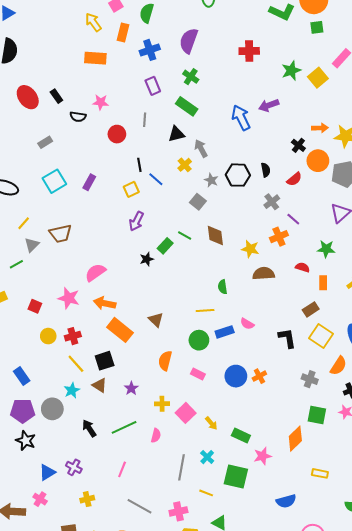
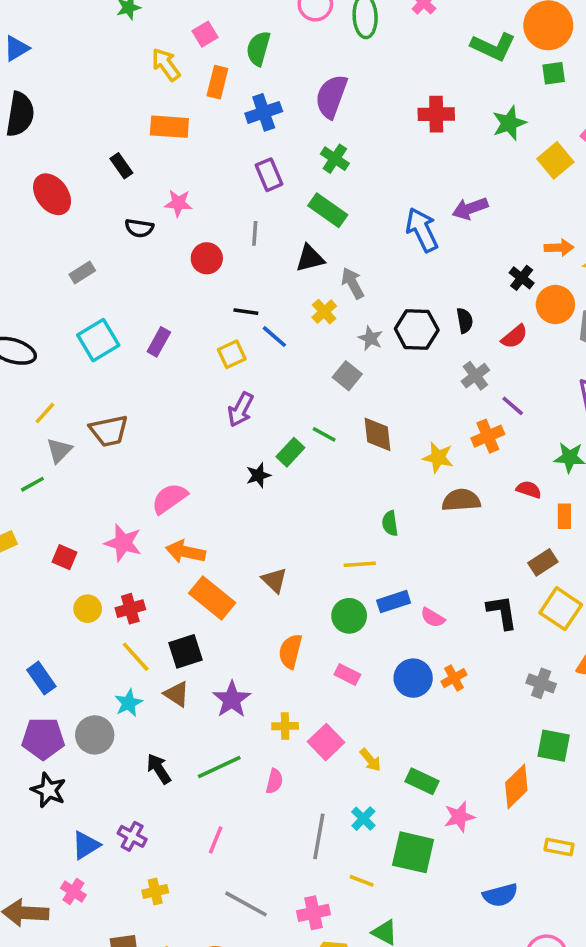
green star: (291, 70) -> (509, 123), moved
black rectangle: (56, 96) -> (121, 166), moved
black line: (139, 165) -> (246, 312), turned -72
pink semicircle: (247, 324) -> (433, 618), moved
purple star: (131, 388) -> (232, 699), size x1.5

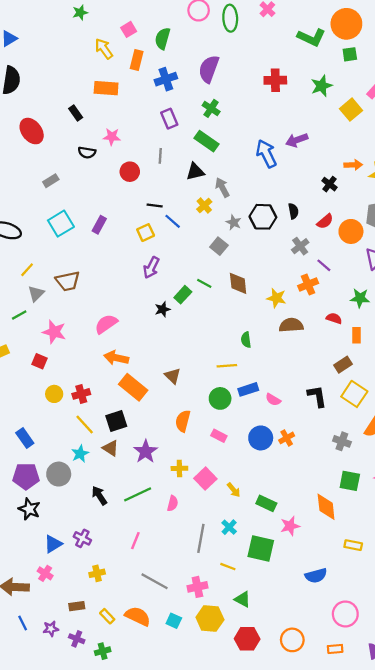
orange circle: (555, 305) -> (351, 231), moved
pink star: (123, 543) -> (54, 332), moved
orange diamond: (516, 787) -> (326, 507), turned -52

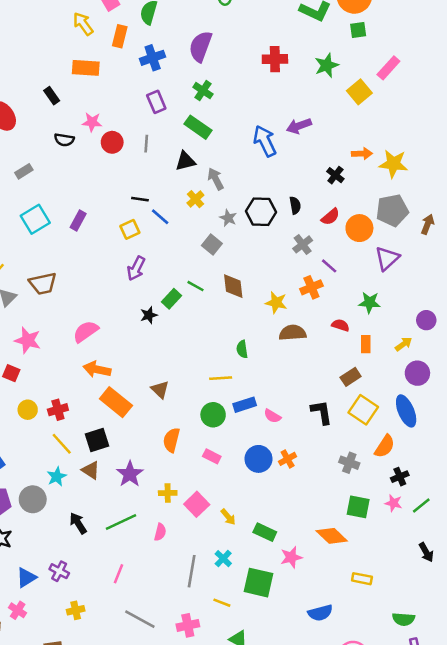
red circle: (130, 172) -> (112, 142), moved
orange diamond: (326, 507) -> (332, 536), turned -40

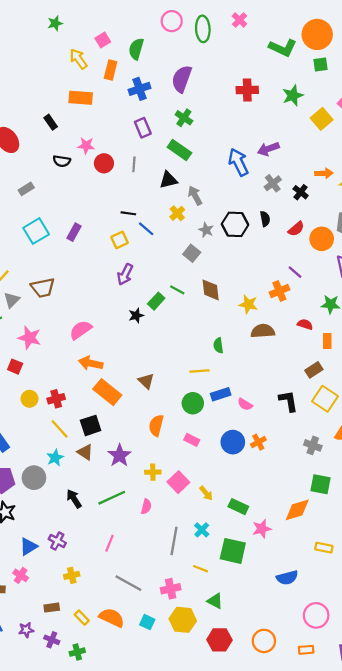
gray cross: (303, 244) -> (273, 183), moved
orange diamond: (332, 536) -> (297, 510), turned -60

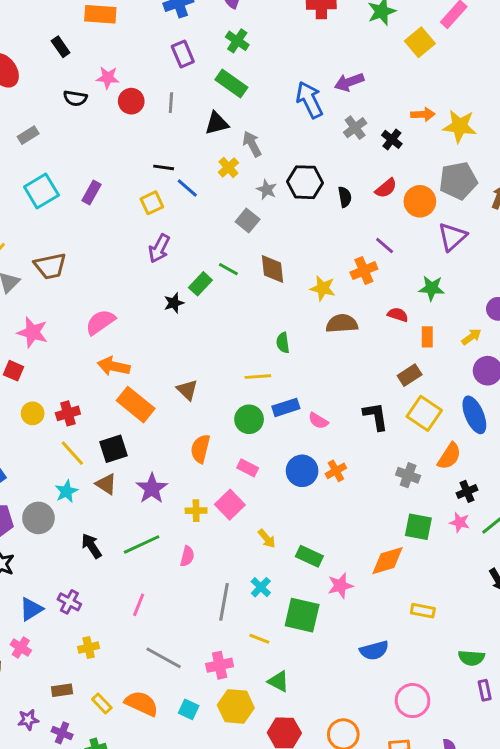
black semicircle: (265, 219) -> (345, 197), moved
pink square: (178, 482) -> (230, 505), moved

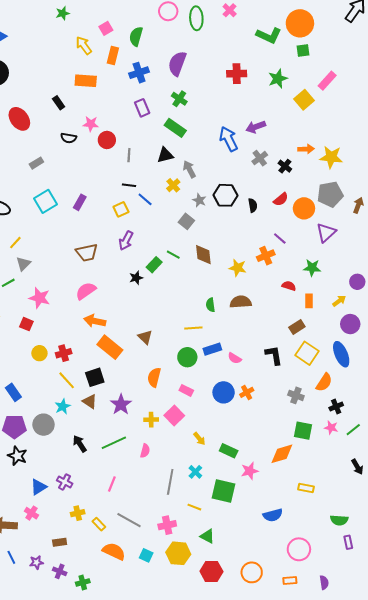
gray line: (171, 103) -> (129, 155), moved
brown trapezoid: (50, 266) -> (87, 253), moved
brown semicircle: (342, 324) -> (241, 302), moved
yellow rectangle: (102, 703) -> (99, 524), moved

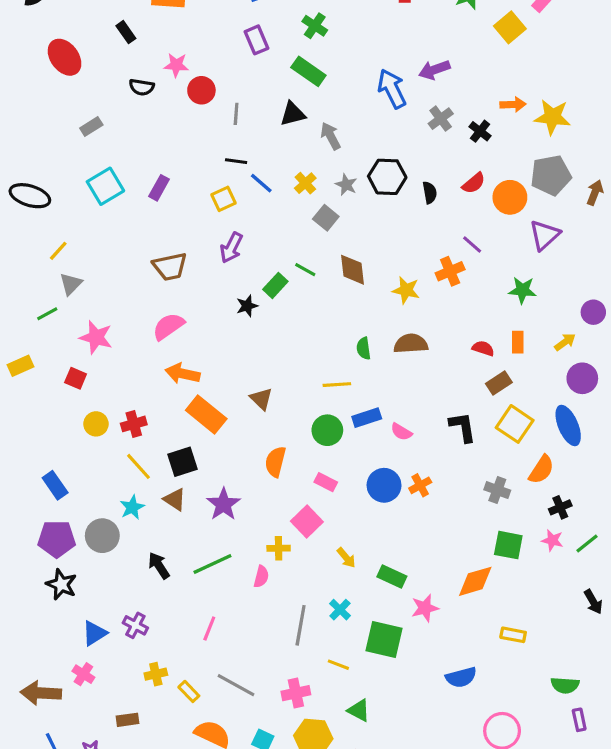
yellow cross: (173, 185) -> (305, 183), moved
red semicircle: (289, 286) -> (483, 348), moved
yellow cross: (151, 420) -> (279, 548), moved

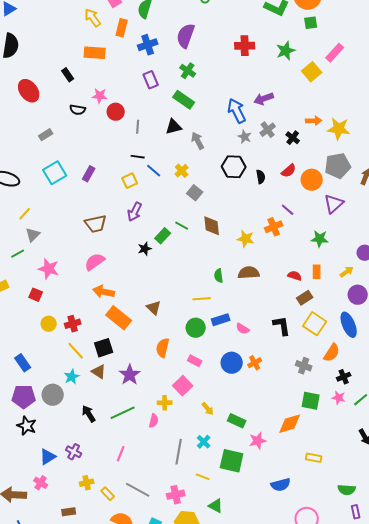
gray star: (346, 185) -> (245, 137), moved

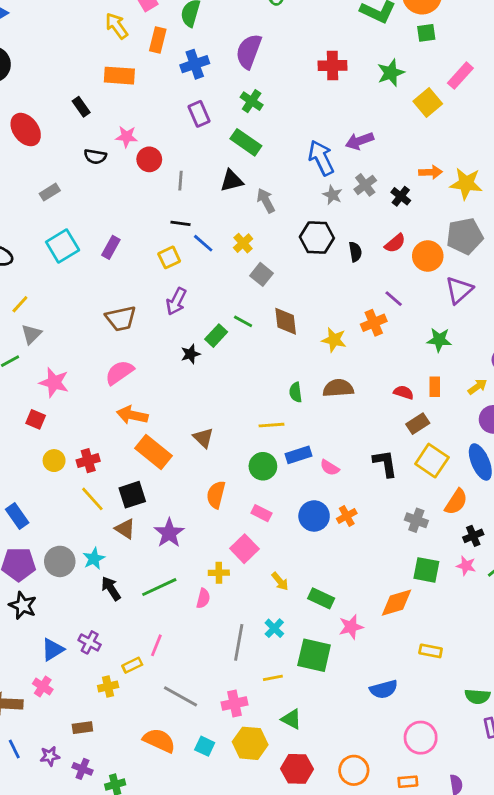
cyan star: (72, 377) -> (94, 559), moved
yellow line: (203, 477) -> (273, 678), turned -32
yellow rectangle: (108, 494) -> (132, 665), moved, turned -72

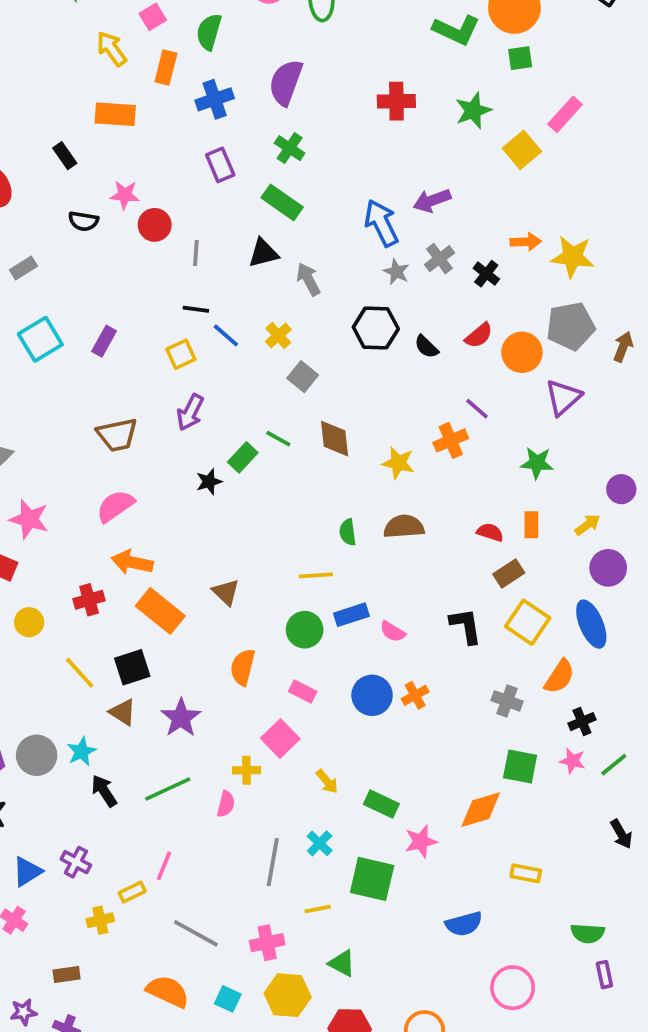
black semicircle: (355, 252) -> (426, 347), turned 144
red cross: (88, 461) -> (89, 600), moved

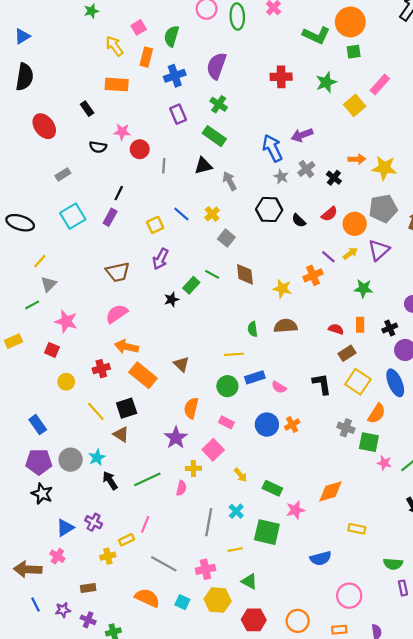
black line: (196, 309) -> (119, 193), moved, turned -72
yellow arrow: (588, 525) -> (350, 253), moved
purple star: (181, 718) -> (176, 438), moved
black cross: (582, 722) -> (390, 328), moved
green square: (520, 767) -> (369, 442), moved

